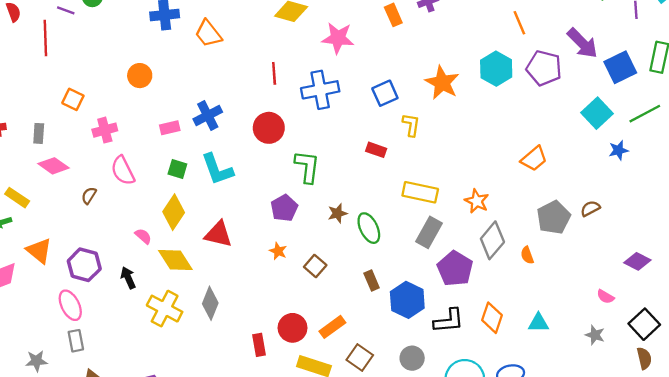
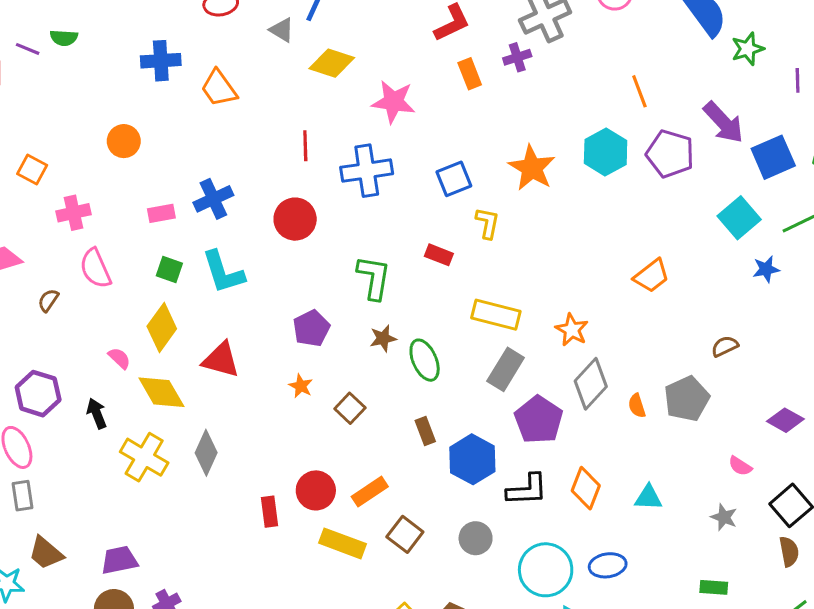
green L-shape: (307, 167) -> (374, 278), moved
gray pentagon: (554, 217) -> (687, 399), moved

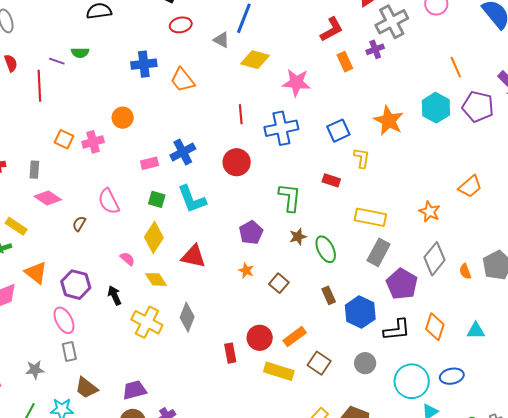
pink cross: (74, 213) -> (93, 142), moved
orange star: (572, 330) -> (430, 212), moved
yellow diamond: (161, 392) -> (156, 279), size x0.7

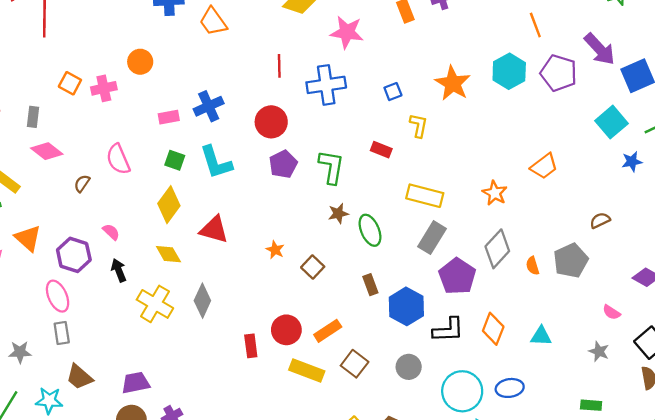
blue square: (338, 131) -> (393, 92), size x0.7
purple pentagon: (251, 233) -> (283, 164), moved
pink semicircle: (127, 259) -> (111, 232), moved

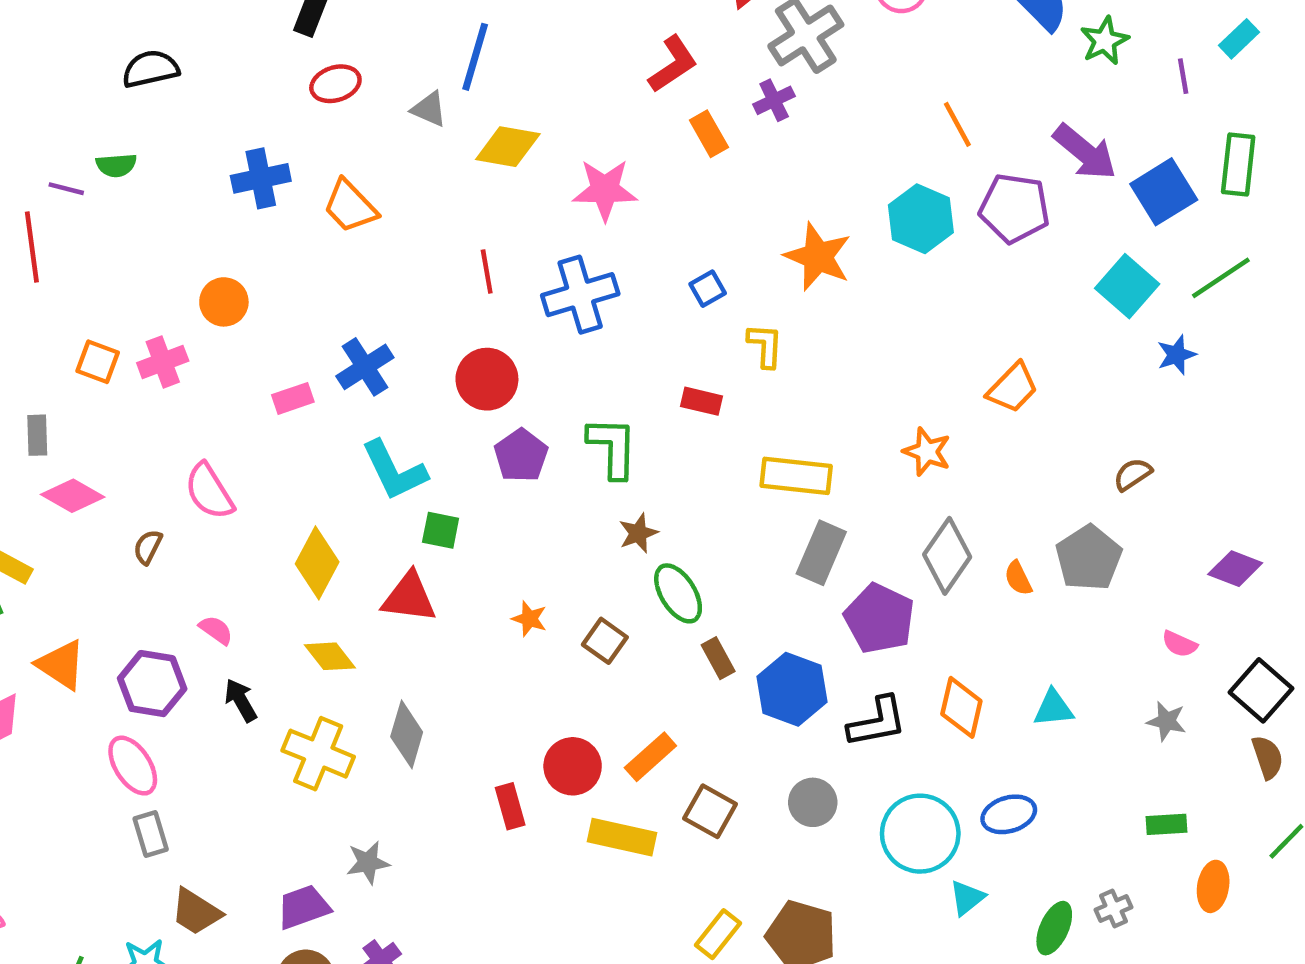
green square: (175, 160) -> (441, 530), moved
green ellipse: (370, 230) -> (678, 593), moved
gray star: (20, 352) -> (368, 863), moved

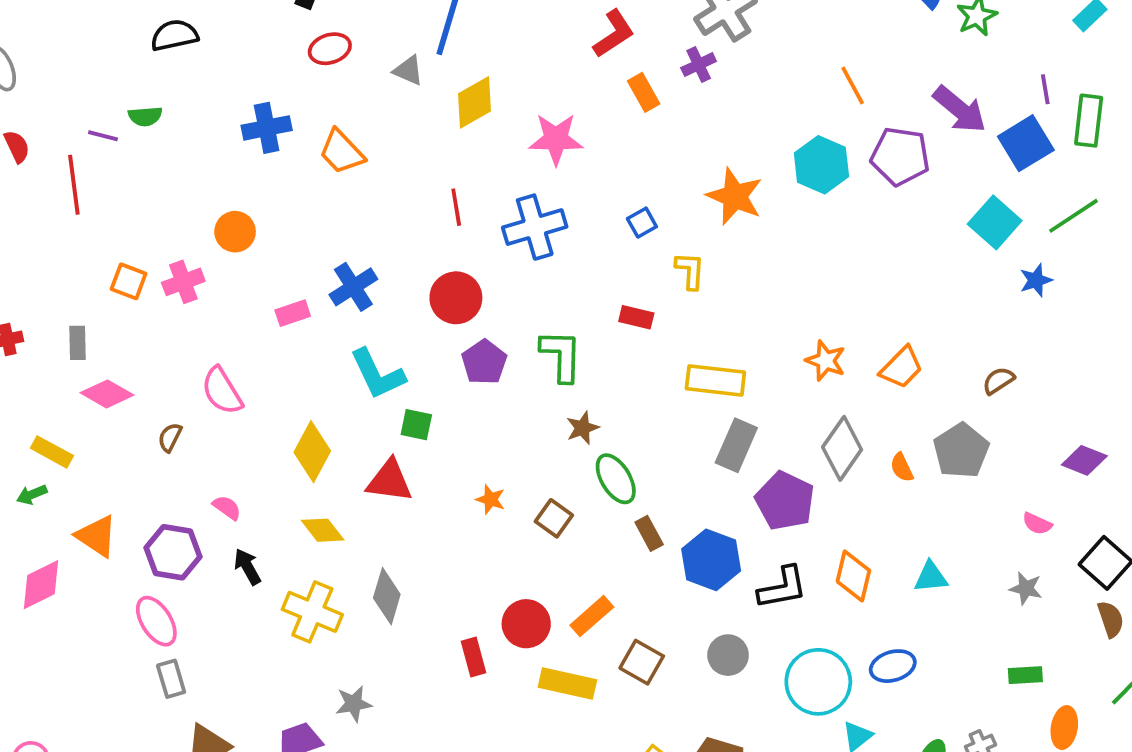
purple line: (1183, 76) -> (1045, 89), moved
yellow diamond: (508, 147) -> (474, 102), turned -40
orange trapezoid: (1013, 388) -> (901, 368), moved

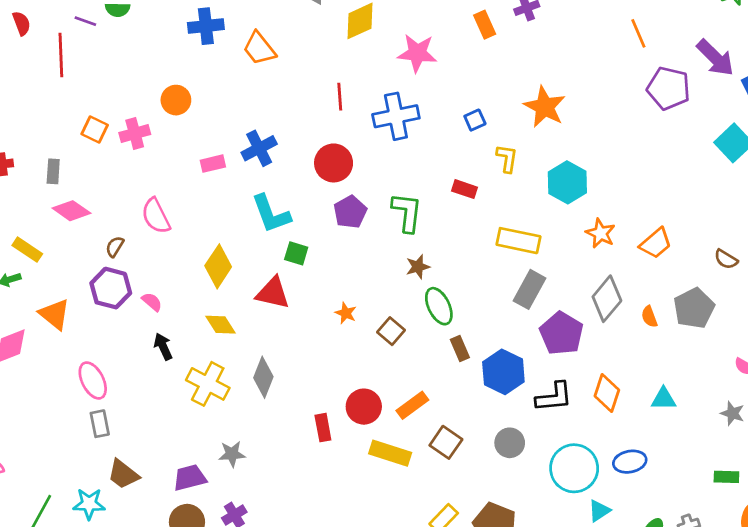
cyan hexagon: (821, 165) -> (567, 182), moved
brown semicircle: (998, 381) -> (726, 259), turned -120
purple hexagon: (173, 552) -> (111, 288), moved

